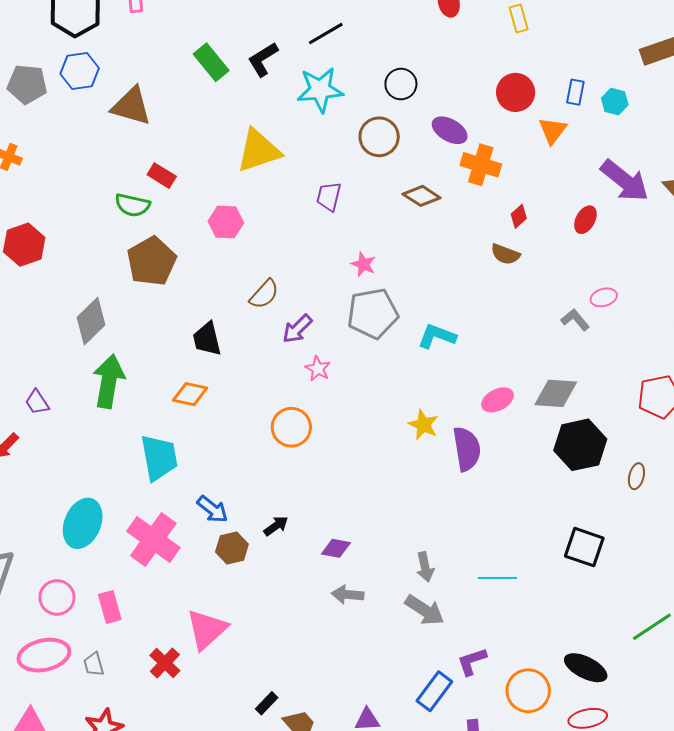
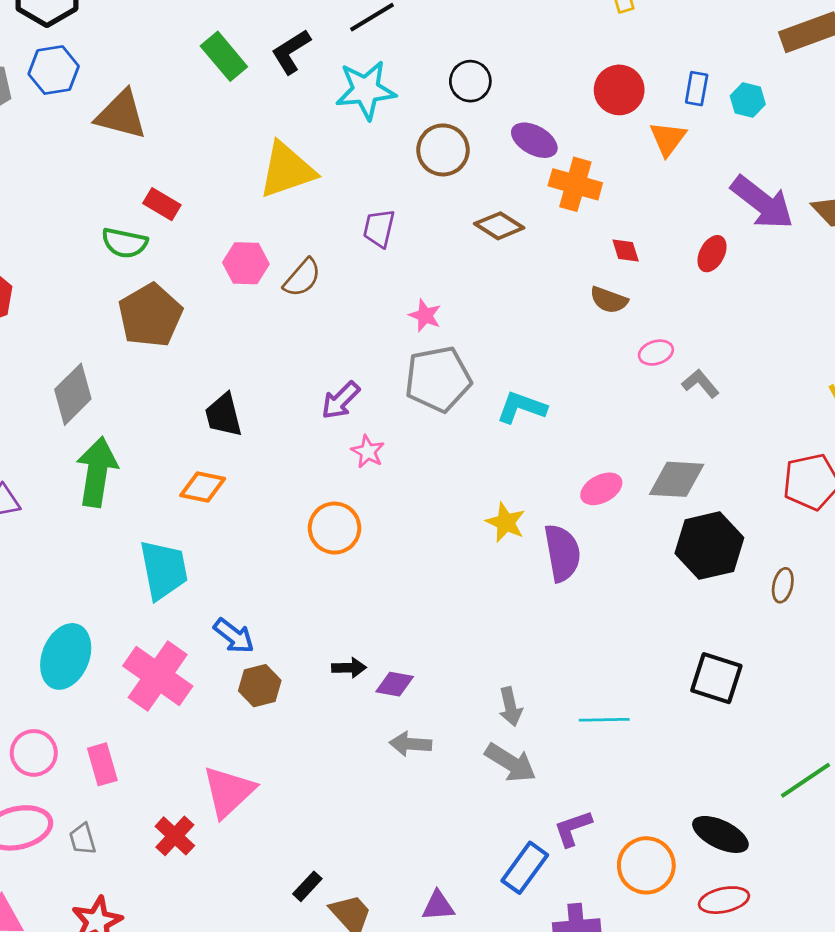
red diamond: (519, 216) -> (626, 250), turned -65
brown semicircle: (264, 294) -> (302, 278), moved
pink ellipse: (604, 297) -> (656, 353), moved
black arrow: (276, 526) -> (349, 668), moved, turned 35

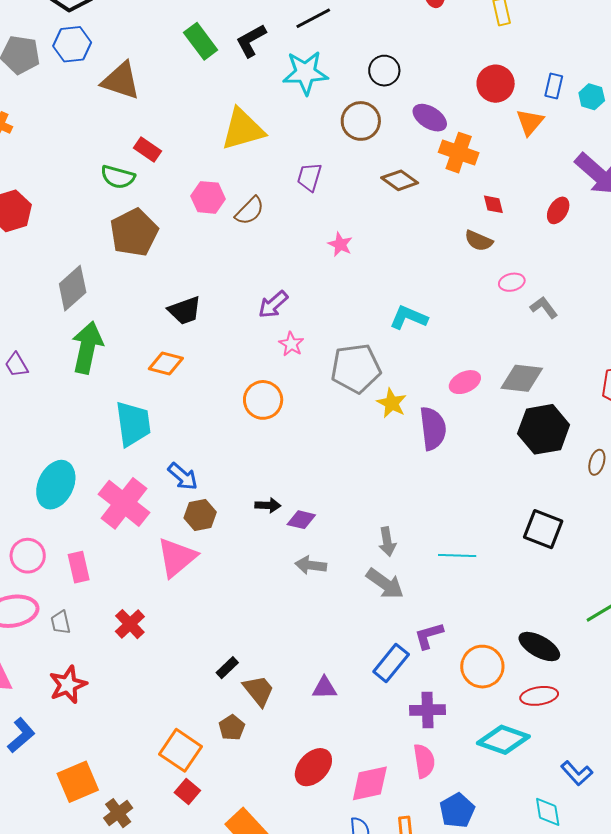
gray pentagon: (438, 379) -> (356, 368), moved
black trapezoid: (224, 415) -> (185, 310), turned -99
pink triangle: (229, 792) -> (177, 557), moved

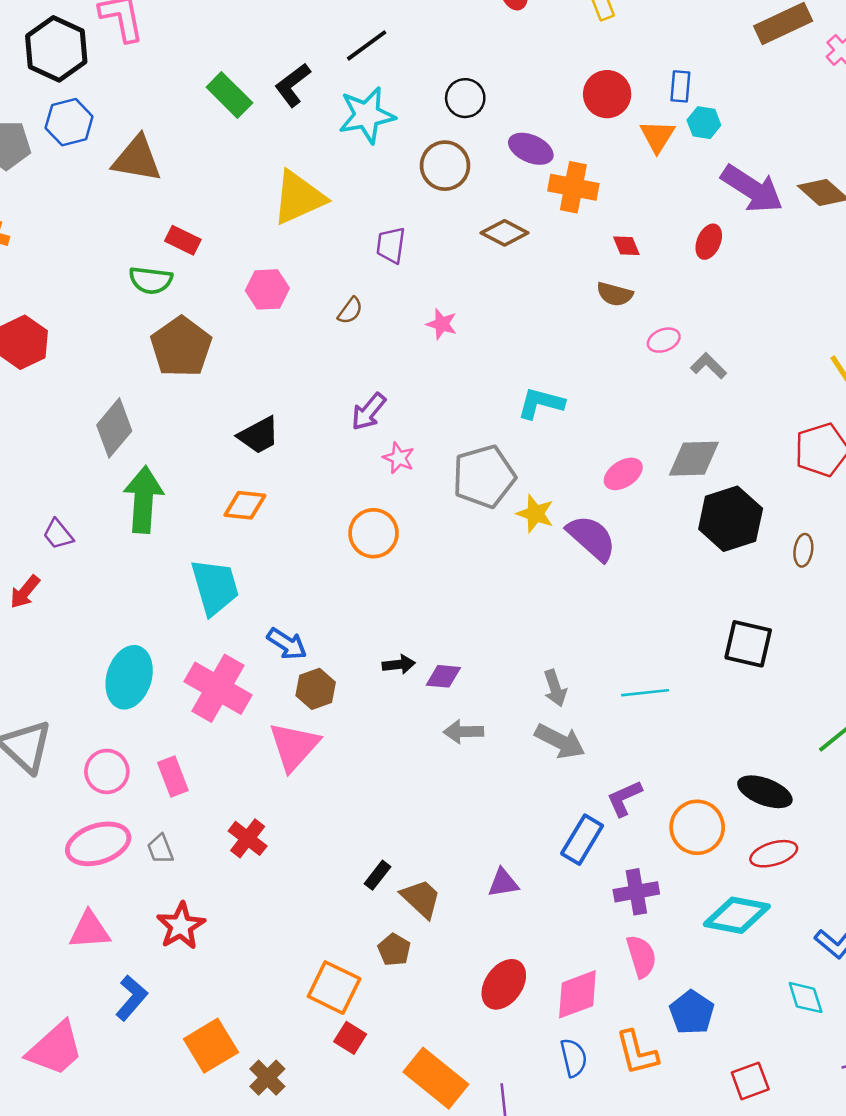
cyan hexagon: (592, 97) -> (704, 123), moved
brown semicircle: (250, 211) -> (350, 311), moved, size x0.7
purple semicircle: (433, 428) -> (592, 538), turned -33

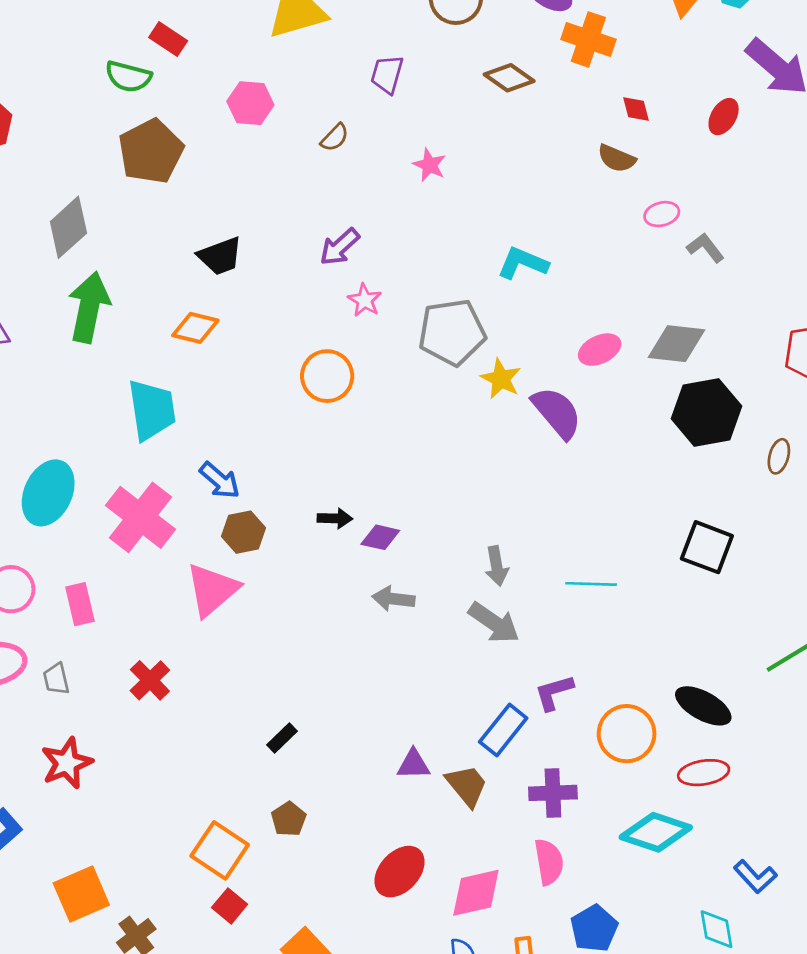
brown trapezoid: (421, 898) -> (467, 786), moved

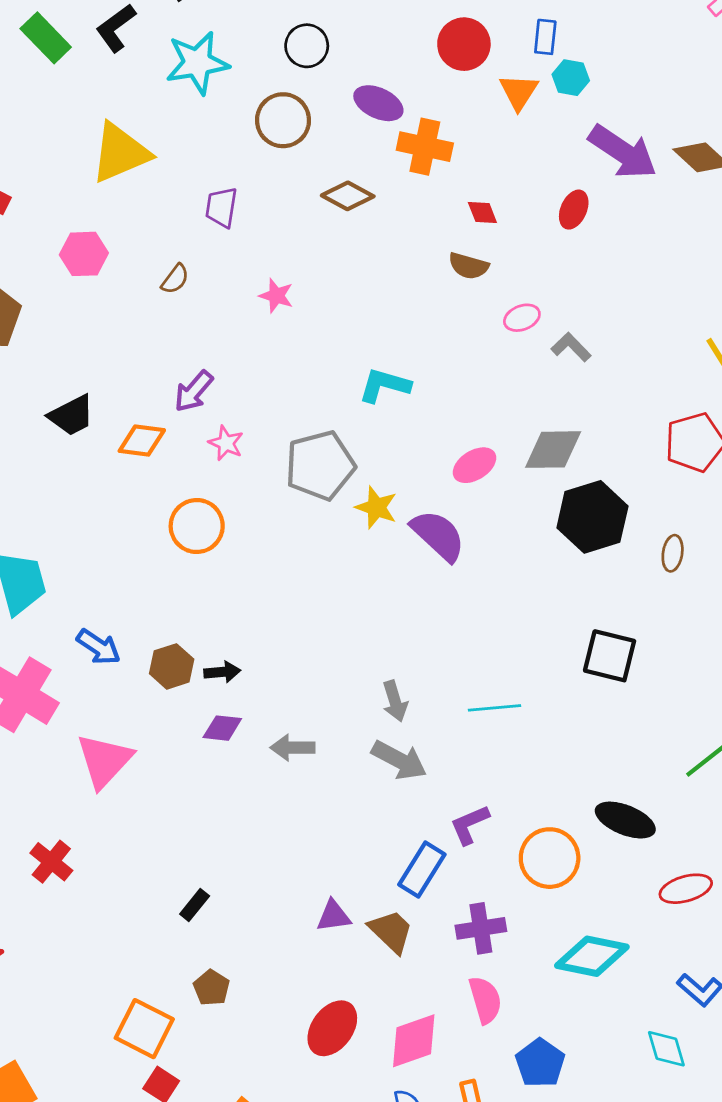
orange diamond: (195, 328) -> (142, 440), moved
brown hexagon: (243, 532) -> (172, 666), moved
purple diamond: (380, 537) -> (222, 728), moved
red ellipse: (704, 773) -> (686, 889), moved

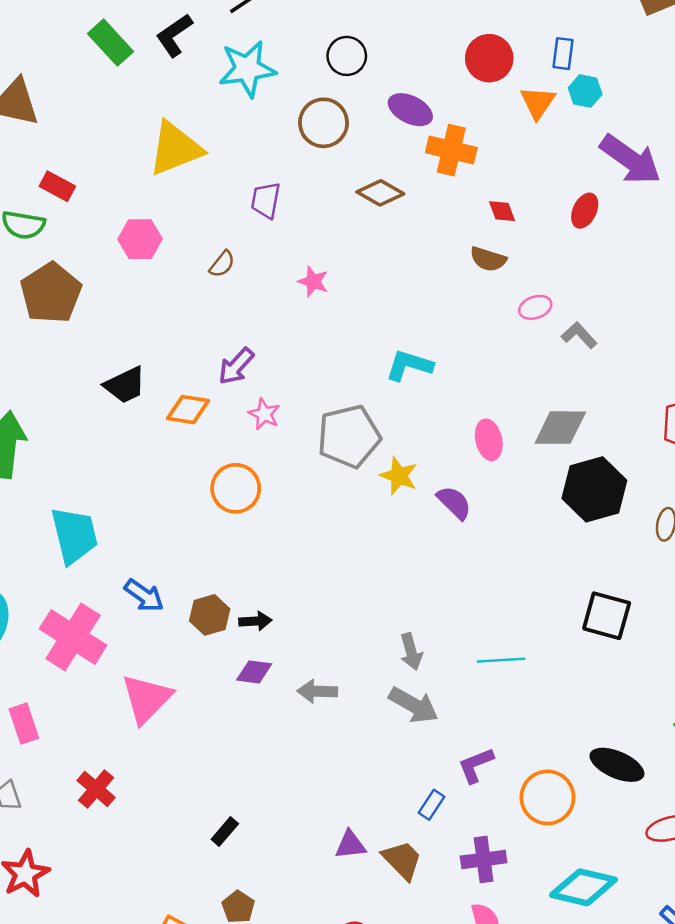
pink ellipse: (474, 465) -> (489, 440), turned -72
purple semicircle: (438, 535) -> (454, 503), size x0.7
blue rectangle: (422, 869) -> (432, 805), size x0.6

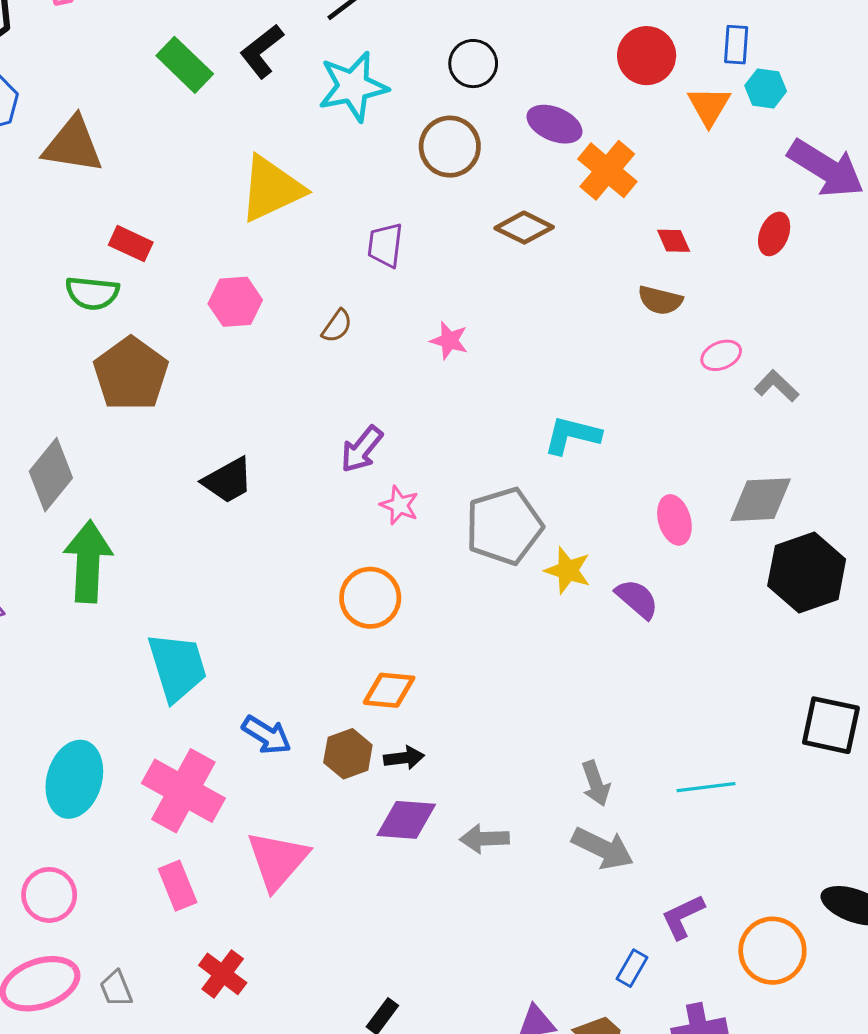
orange cross: (451, 150) -> (607, 170), turned 30
orange diamond: (188, 410) -> (389, 690), moved
purple diamond: (254, 672) -> (406, 820), size x1.4
pink rectangle: (24, 724) -> (178, 886), moved

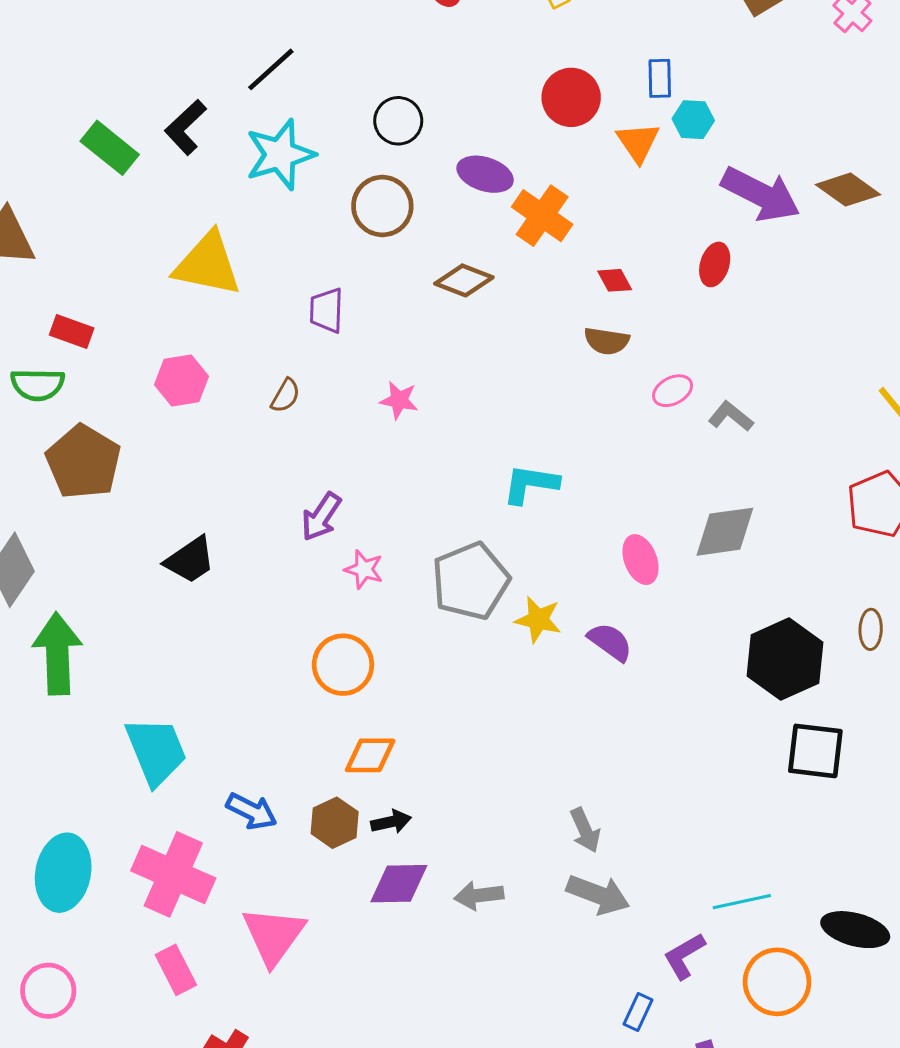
yellow triangle: (271, 189) -> (208, 264), turned 42
black hexagon: (807, 572) -> (785, 659), moved
cyan line: (706, 787) -> (742, 902), moved

